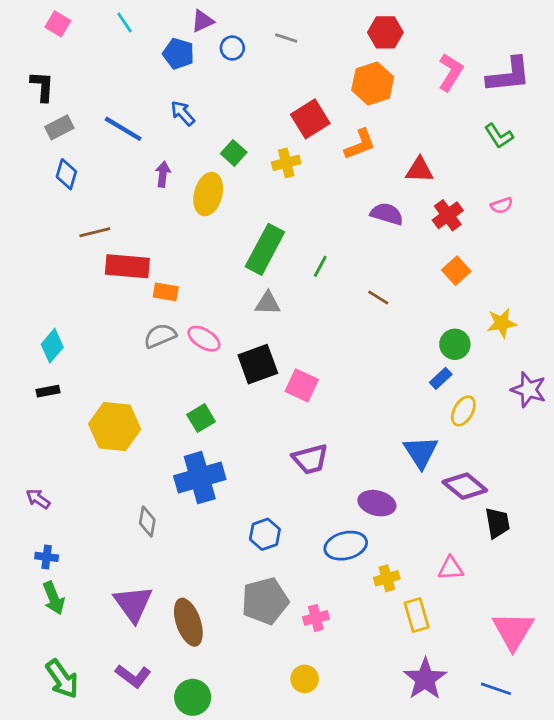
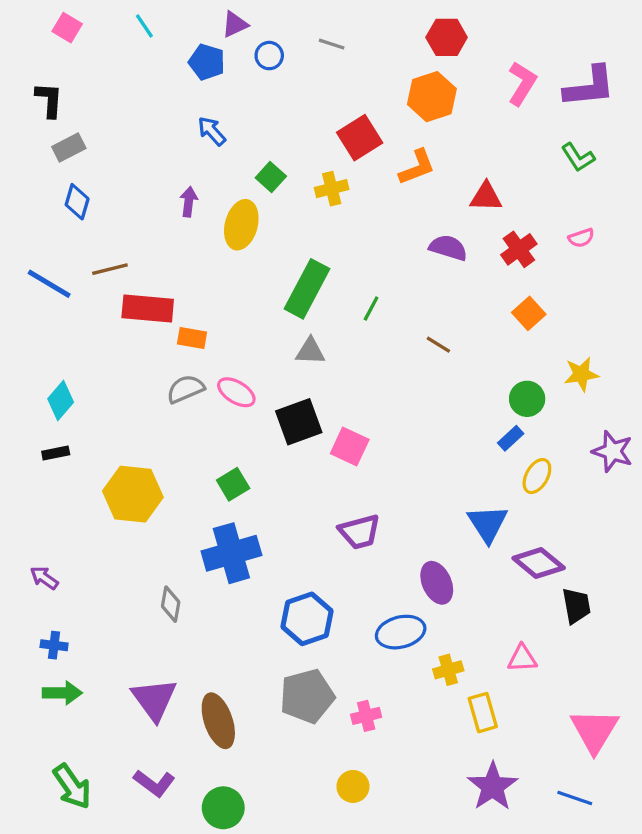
blue line: (123, 129) -> (49, 284), moved
purple ellipse: (377, 503) -> (437, 583), turned 52
blue hexagon: (265, 534) -> (307, 619), size x1.4
green arrow: (54, 598) -> (62, 693), turned -68

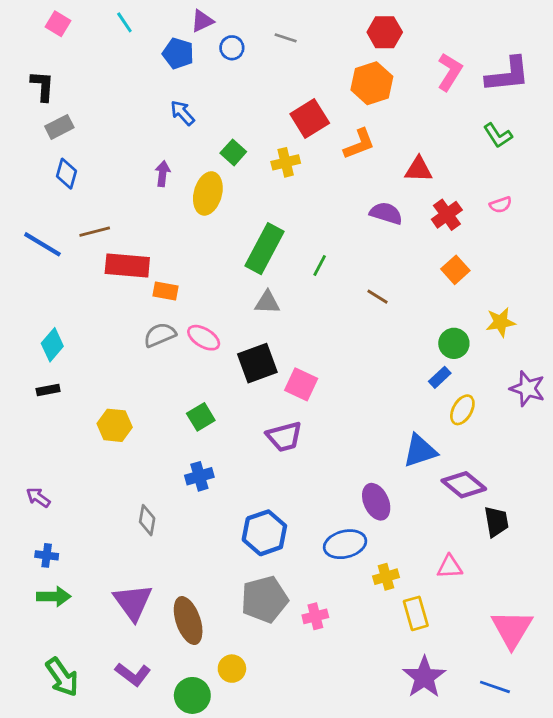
yellow hexagon: (133, 494) -> (115, 425), size x0.7
blue triangle: (488, 524) -> (420, 451), turned 45
purple trapezoid: (360, 532) -> (284, 437), moved
blue cross: (231, 553) -> (199, 476), size x0.6
yellow circle: (353, 786) -> (232, 669), moved

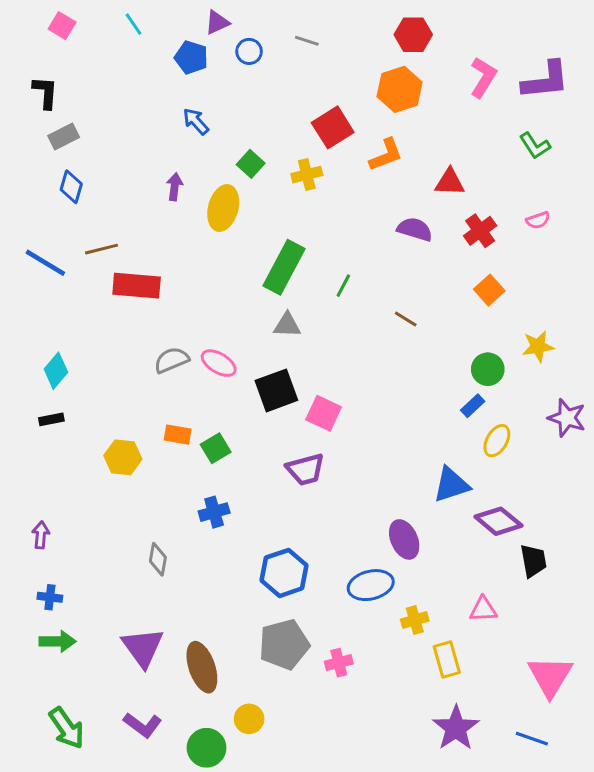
orange rectangle: (165, 291) -> (178, 435), moved
purple arrow: (38, 497) -> (41, 535), turned 60

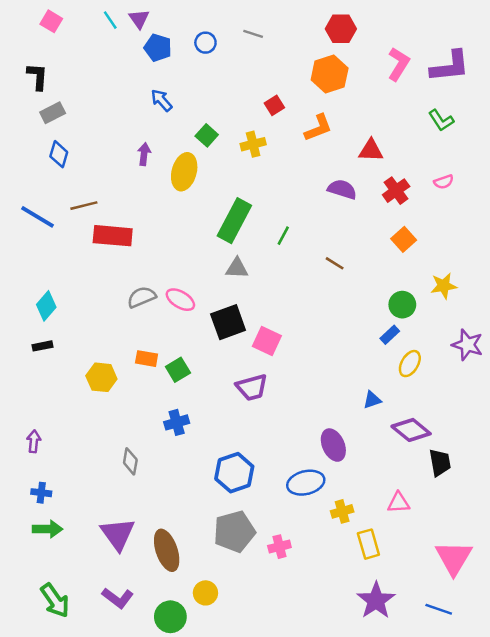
purple triangle: (217, 23) -> (139, 19), moved, turned -40
red square: (333, 127) -> (274, 105), size x0.6
blue triangle: (451, 485) -> (372, 400), size x0.6

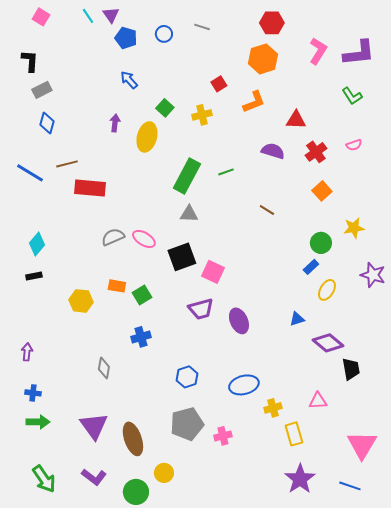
green line: (283, 236) -> (226, 172), moved, turned 42
purple ellipse: (333, 445) -> (239, 321), moved
blue hexagon: (234, 473) -> (187, 377), size x0.7

